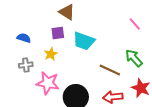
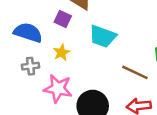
purple square: (58, 33) -> (63, 19), moved, turned 32
blue semicircle: (24, 38) -> (28, 33), size x1.6

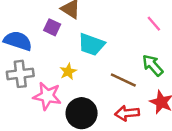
yellow star: (62, 52) -> (68, 71), moved
gray cross: (30, 66) -> (20, 74), size x1.5

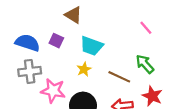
purple square: (52, 27) -> (56, 41), moved
yellow star: (68, 71) -> (84, 69), moved

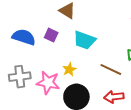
yellow star: (84, 69) -> (69, 69), moved
gray cross: (30, 71) -> (20, 77), moved

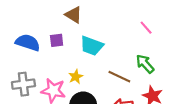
purple square: (51, 35) -> (57, 40), turned -32

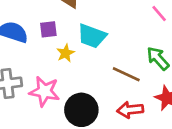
yellow star: (76, 77) -> (66, 53), moved

